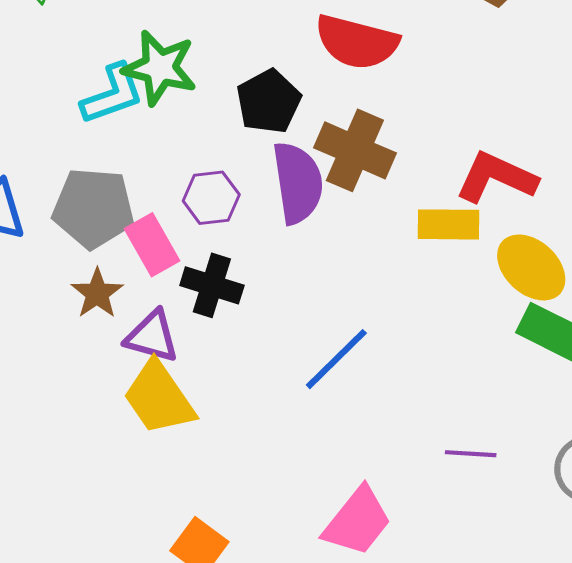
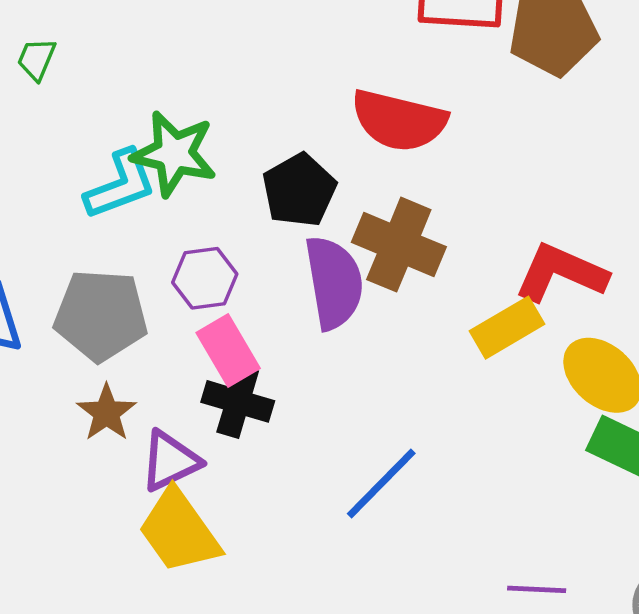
purple hexagon: (211, 198) -> (205, 278), moved
yellow rectangle: (448, 224) -> (507, 328), turned -30
pink rectangle: (152, 245) -> (228, 350), moved
purple triangle: (152, 336) -> (170, 461), turned -40

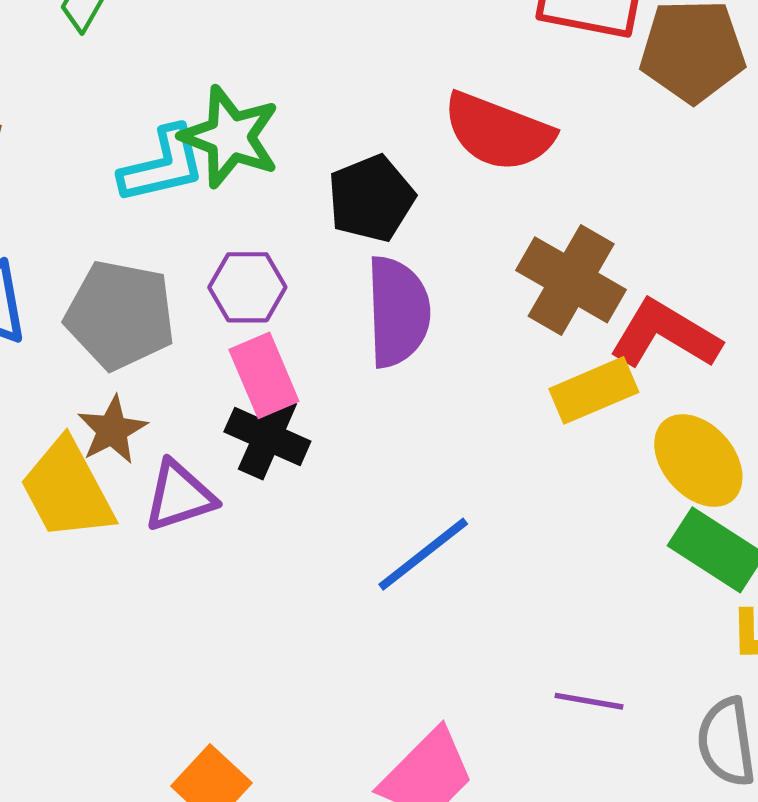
brown cross: (399, 245) -> (571, 280), moved
yellow trapezoid: (179, 531) -> (67, 490), moved

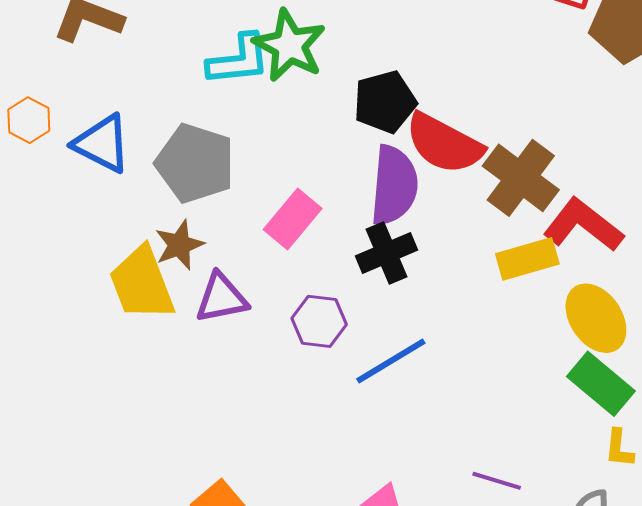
red semicircle: (498, 132) -> (444, 144), moved
purple hexagon: (247, 287) -> (319, 321), moved
pink rectangle: (264, 375) -> (293, 219), turned 56
black cross: (267, 437) -> (387, 253), moved, turned 36

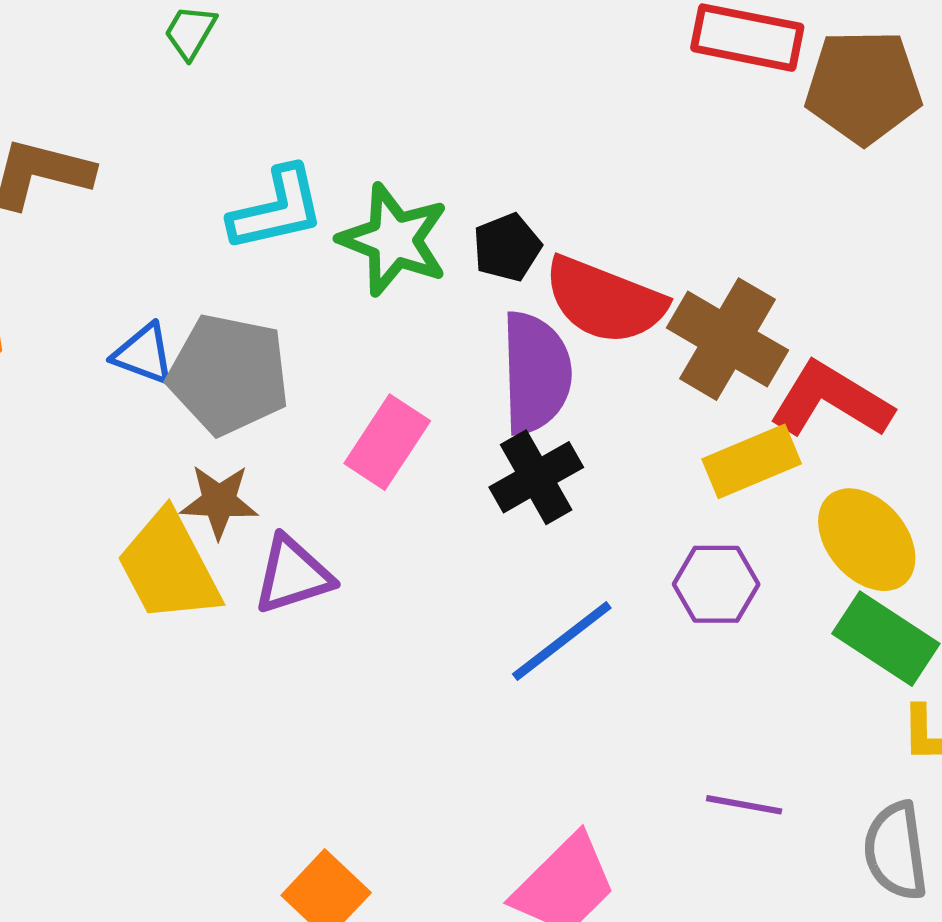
green star: (289, 45) -> (394, 240), moved
black pentagon: (385, 102) -> (507, 247), size x0.7
blue triangle: (102, 144) -> (144, 354), moved, size x0.7
brown star: (179, 245) -> (219, 501), turned 30
purple hexagon: (319, 321) -> (716, 584), moved

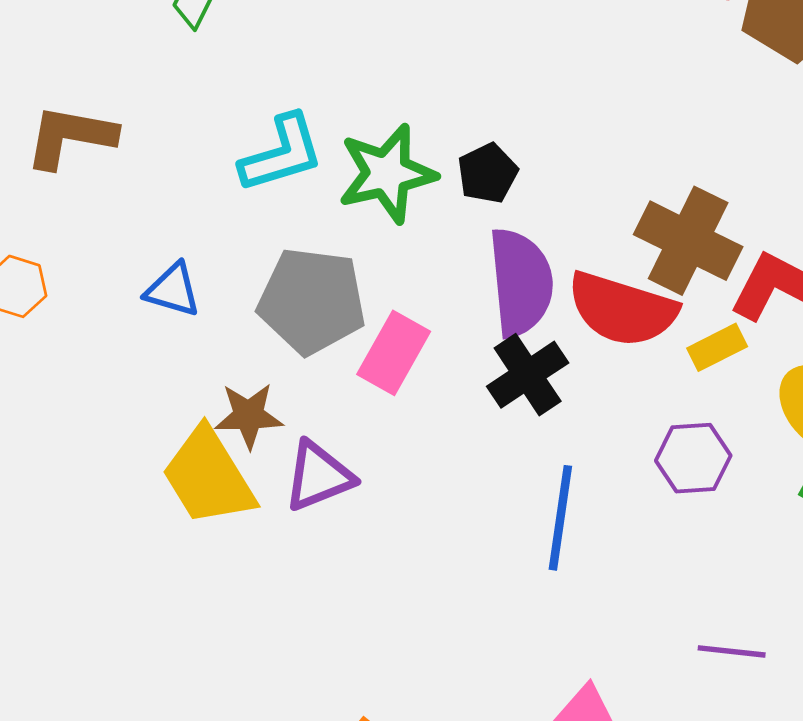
green star: (394, 240) -> (387, 173), turned -30
red semicircle: (605, 300) -> (622, 309), moved
gray pentagon: (229, 374) -> (312, 301), moved
yellow rectangle: (752, 461) -> (717, 347), size x0.7
blue line: (562, 641) -> (560, 518), turned -40

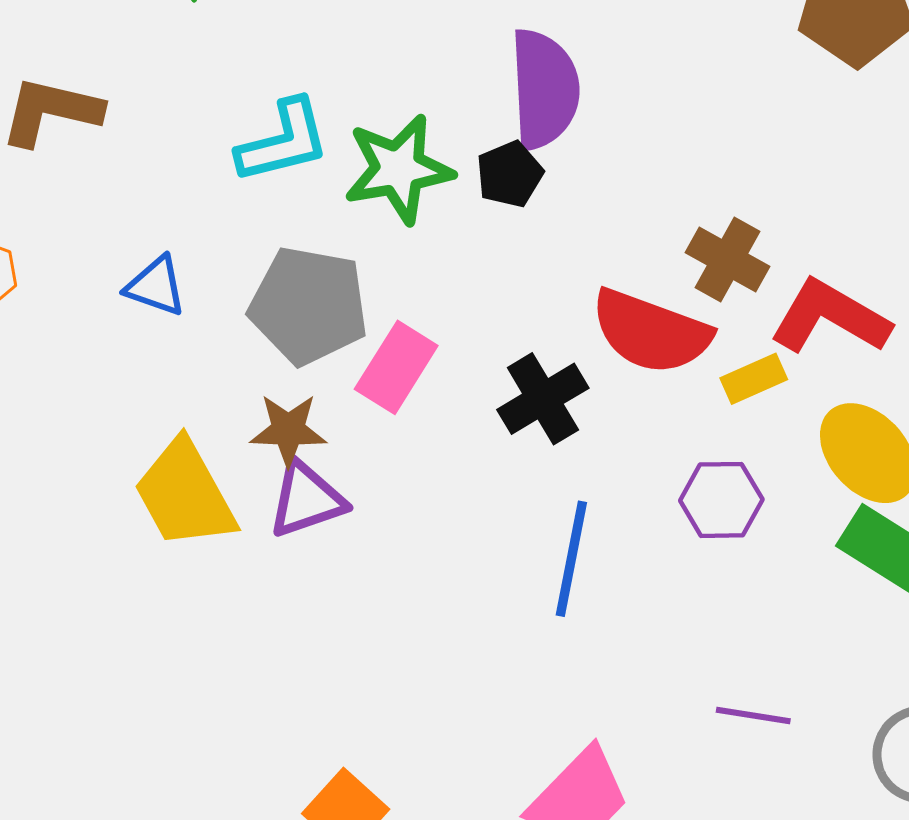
brown cross: (688, 241) -> (727, 260), size x0.7
purple semicircle: (521, 282) -> (544, 89), moved
brown star: (249, 416) -> (288, 430), moved

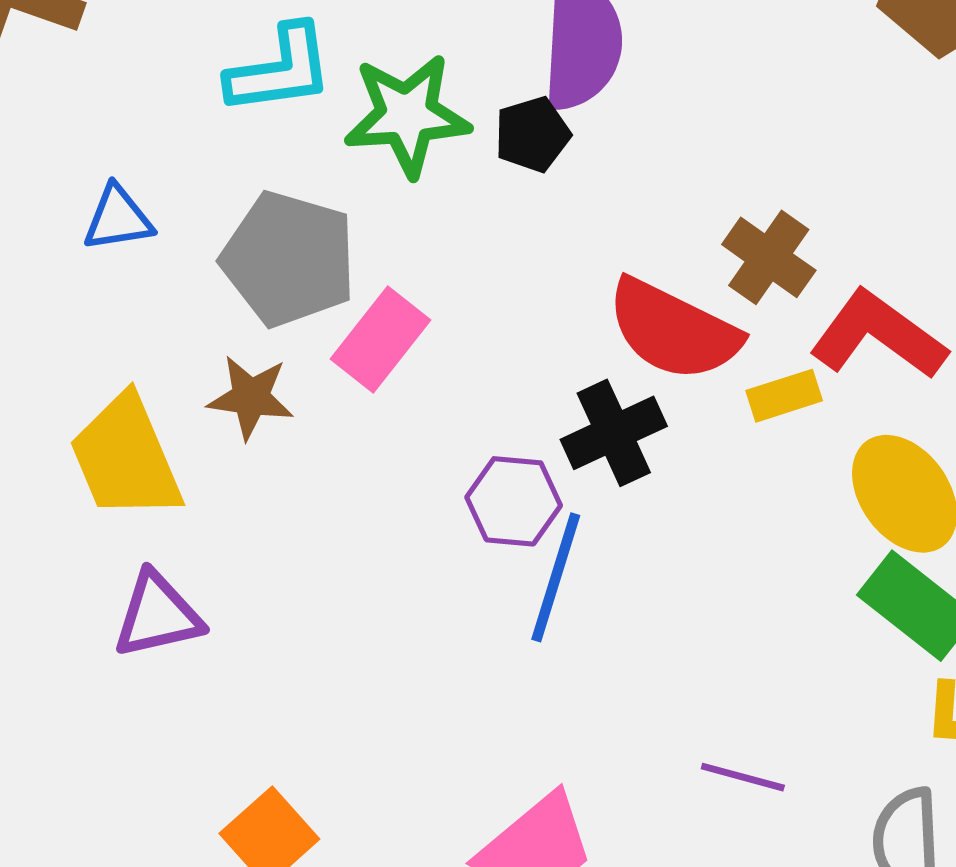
blue triangle: (156, 286) -> (118, 218), turned -34
black cross: (543, 399) -> (614, 433), moved
purple triangle: (306, 499) -> (158, 615), moved
purple hexagon: (721, 500) -> (514, 501), moved

